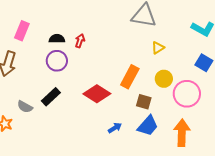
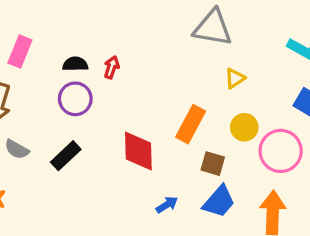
red diamond: (97, 94) -> (138, 151), turned 56
gray semicircle: (25, 107) -> (17, 149), moved

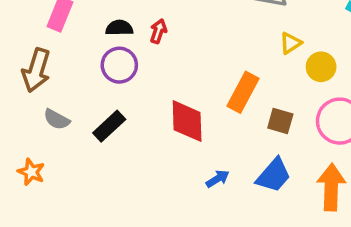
yellow circle: (244, 127) -> (321, 67), moved
brown square: (213, 164) -> (280, 121), moved

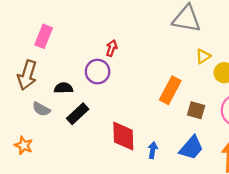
black semicircle: (119, 28) -> (64, 88), moved
purple circle: (119, 65) -> (98, 72), moved
red diamond: (187, 121) -> (123, 136), moved
blue arrow: (218, 179) -> (153, 150), turned -49

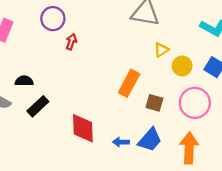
purple circle: (98, 72) -> (53, 19), moved
blue arrow: (153, 150) -> (121, 142), moved, turned -98

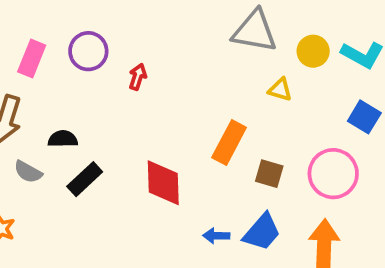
purple circle: (53, 19) -> (88, 51), moved
yellow triangle: (161, 50) -> (280, 90), turned 49
yellow circle: (182, 66) -> (313, 51), moved
red diamond: (83, 128) -> (163, 183), moved

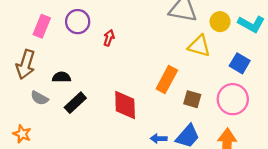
yellow triangle: (280, 90) -> (199, 46), size x1.5
blue square: (364, 117) -> (240, 63), moved

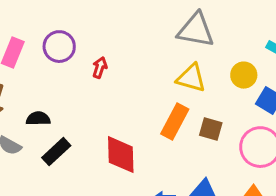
yellow circle: (220, 22) -> (244, 75), moved
yellow triangle: (199, 46) -> (191, 78), moved
brown square: (192, 99) -> (211, 129), moved

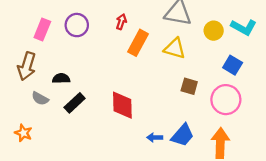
red arrow: (100, 68) -> (121, 22), moved
yellow circle: (244, 75) -> (214, 31), moved
orange rectangle: (175, 122) -> (138, 43), moved

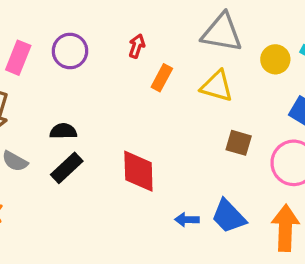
orange rectangle: (138, 43) -> (162, 78), size x0.7
black semicircle: (61, 78) -> (63, 131), moved
blue trapezoid: (182, 135) -> (229, 216), turned 95

